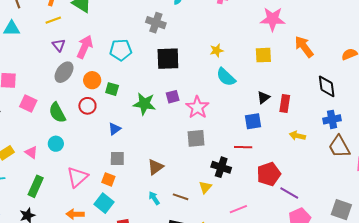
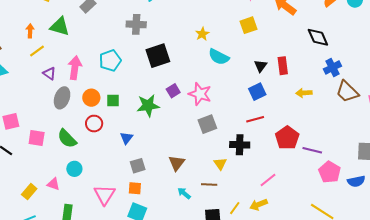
yellow triangle: (205, 187) -> (220, 164), moved

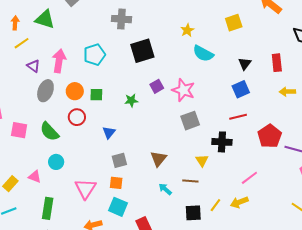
red rectangle: (283, 66) -> (277, 63), moved
green star: (148, 106) -> (131, 100), size x0.6

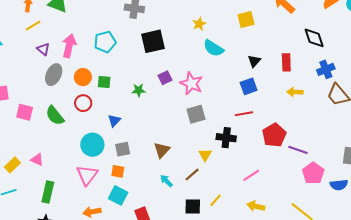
cyan circle: (56, 162) -> (92, 145), moved, size x1.5
brown line: (190, 181) -> (192, 175), turned -49
yellow arrow: (239, 202) -> (256, 206), moved, turned 30

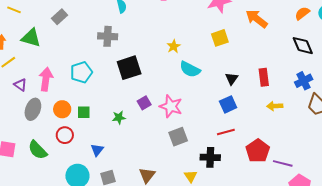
black diamond: (314, 38) -> (303, 46), moved

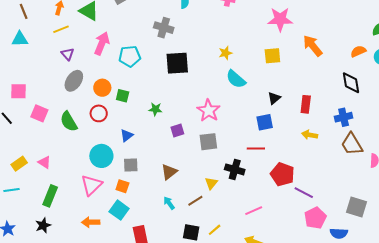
pink arrow: (46, 79) -> (102, 43), moved
purple square: (144, 103) -> (177, 131), moved
red pentagon: (258, 151) -> (282, 174), turned -30

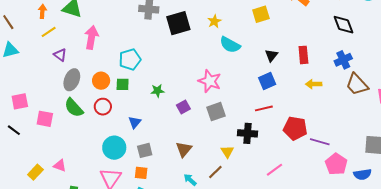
cyan pentagon: (130, 56) -> (130, 59), moved
black square: (177, 63) -> (178, 23), moved
green semicircle: (69, 121) -> (74, 108), moved

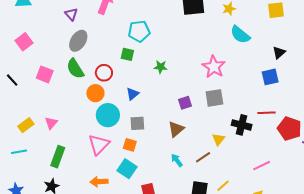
orange circle: (101, 81) -> (95, 93), moved
pink square: (20, 101) -> (24, 42), moved, turned -36
purple square: (183, 107) -> (185, 103), moved
red line: (264, 108) -> (266, 113), moved
pink triangle: (60, 165) -> (51, 123), turned 40

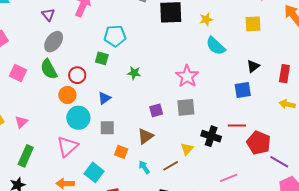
orange square: (130, 145) -> (121, 152), moved

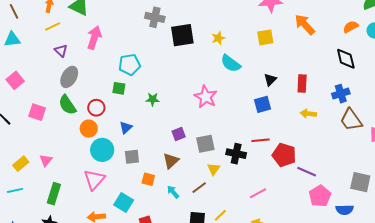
gray square: (186, 107) -> (205, 144), moved

